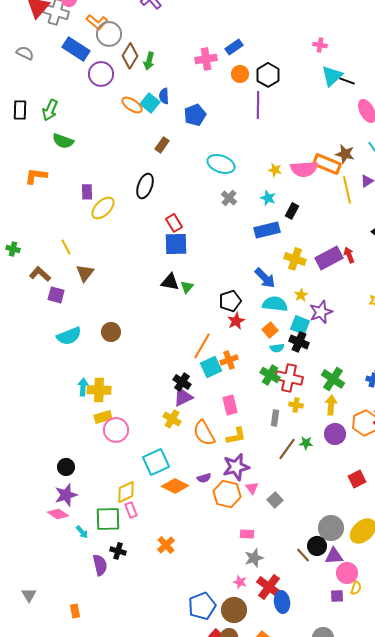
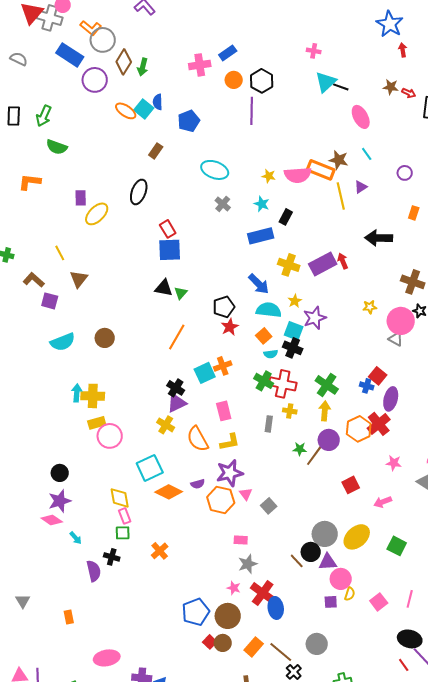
orange line: (202, 346) -> (177, 337), moved
brown line: (287, 449) -> (315, 455), moved
yellow diamond: (126, 492) -> (120, 498), turned -75
green square: (108, 519) -> (123, 533), moved, size x0.6

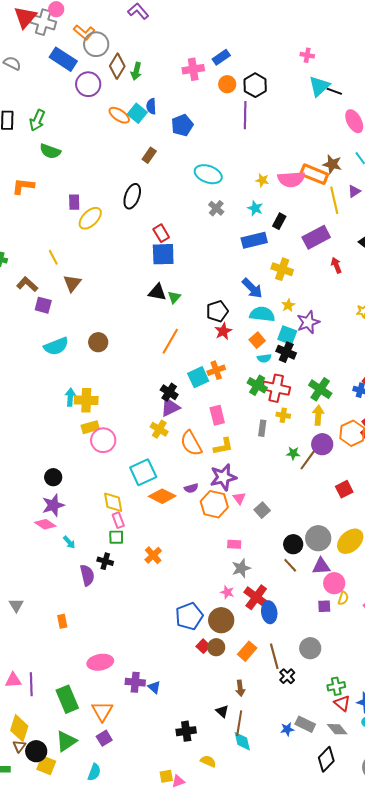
purple rectangle: (323, 264) -> (316, 237), moved
black circle: (311, 552) -> (293, 544), moved
brown line: (281, 652) -> (274, 656), turned 35

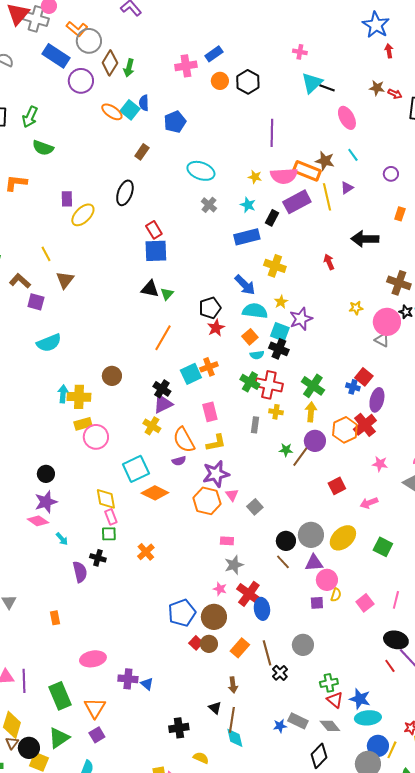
purple line: (245, 115) -> (272, 133), moved
purple rectangle: (316, 237) -> (297, 202), moved
brown circle: (98, 342) -> (112, 376), moved
purple semicircle: (191, 488) -> (179, 461), moved

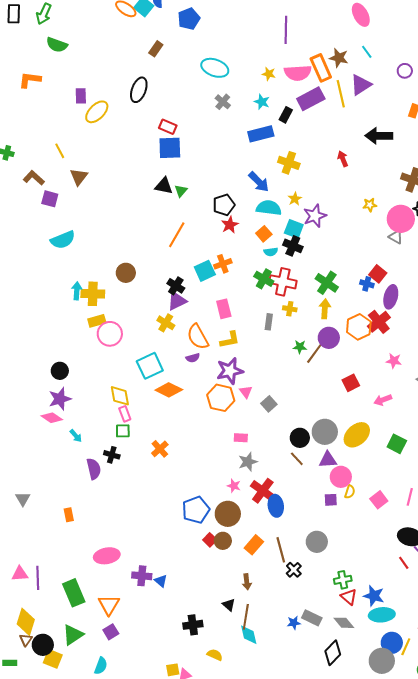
orange rectangle: (307, 171) -> (321, 68), turned 44
purple triangle: (347, 188) -> (361, 85), size x1.6
red rectangle: (154, 230) -> (168, 127), turned -36

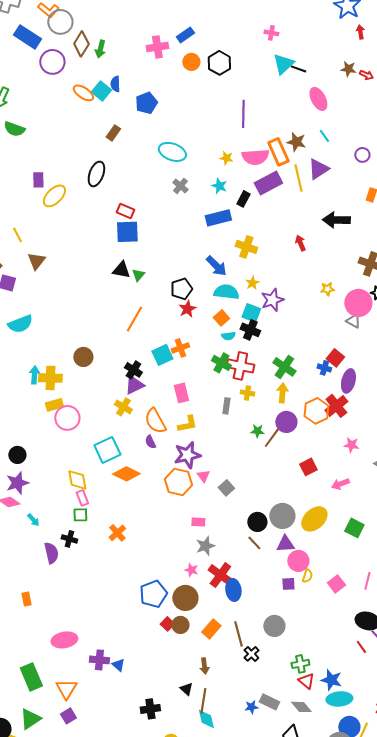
purple semicircle: (193, 358) -> (150, 442), turned 80

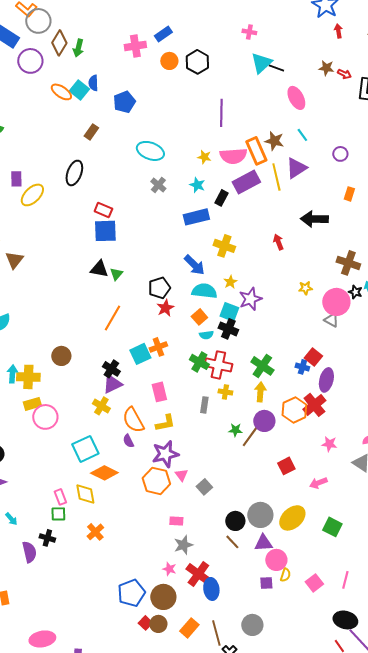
yellow diamond: (77, 480) -> (85, 494), moved

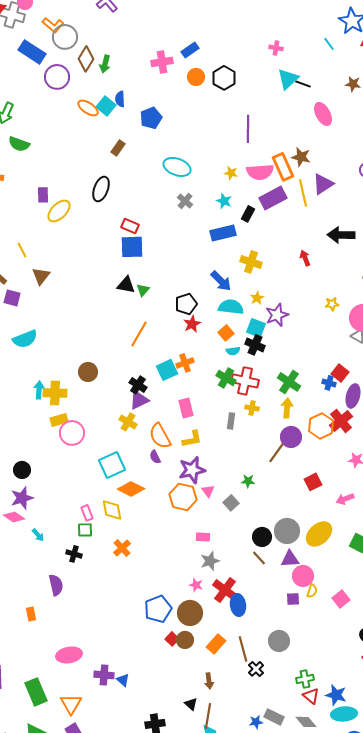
cyan line: (302, 135) -> (329, 44), moved
green star: (235, 430) -> (248, 481), moved
purple semicircle: (29, 552) -> (56, 585), moved

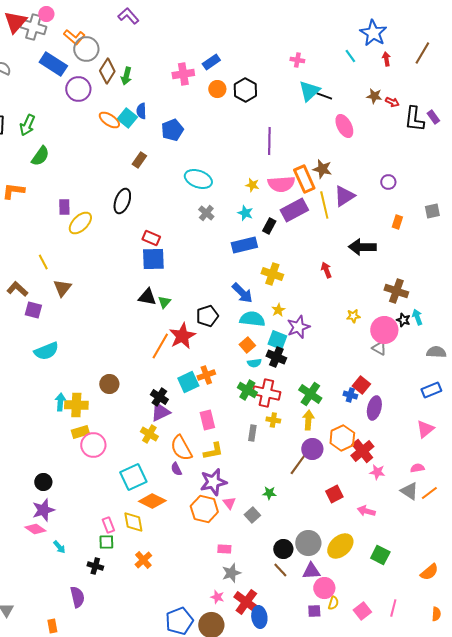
green semicircle: (19, 144) -> (40, 156), turned -75
red star: (192, 324) -> (182, 336), moved, size x1.5
red cross: (341, 421) -> (362, 451), moved
pink arrow: (345, 499) -> (366, 511), turned 36

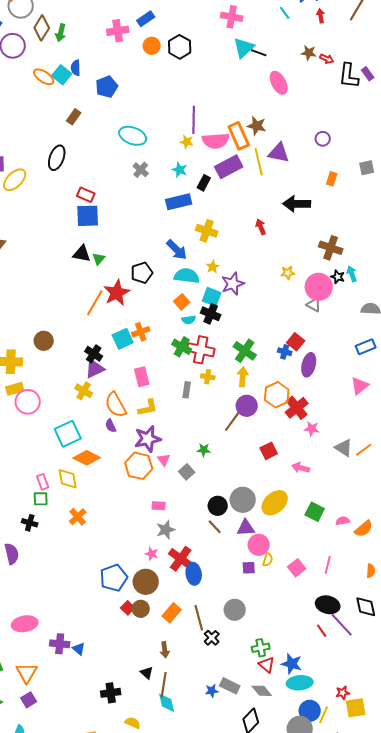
pink cross: (297, 60) -> (232, 17), size x1.5
purple line: (269, 141) -> (194, 120), moved
purple triangle: (344, 196) -> (279, 153), turned 45
pink semicircle: (417, 468) -> (343, 521), moved

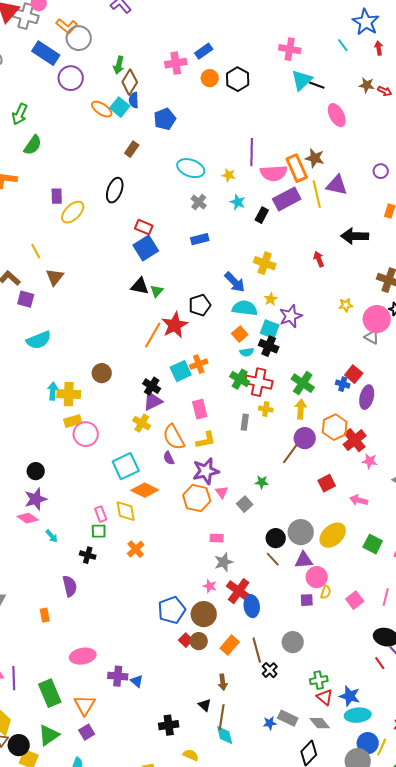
brown diamond: (42, 28) -> (130, 82), moved
yellow star: (187, 142) -> (229, 175), moved
blue rectangle: (179, 202) -> (200, 239), moved, size x0.7
blue square: (88, 216) -> (146, 248), turned -30

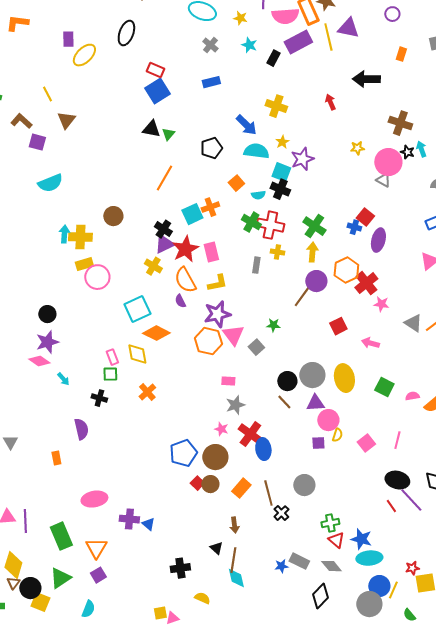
red star: (175, 325) -> (185, 249), moved
orange square: (240, 334) -> (236, 183), moved
pink triangle: (222, 492) -> (233, 335), size x1.6
yellow ellipse: (333, 535) -> (344, 378), turned -60

